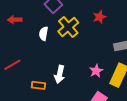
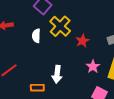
red star: (99, 17) -> (82, 41), moved

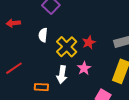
yellow cross: (60, 26) -> (67, 47), moved
pink star: (93, 67) -> (84, 68), moved

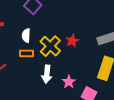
pink star: (84, 68) -> (69, 82), moved
orange rectangle: (41, 87) -> (26, 53), moved

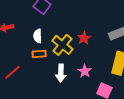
pink star: (69, 82) -> (85, 71), moved

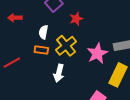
red star: (84, 38) -> (76, 19), moved
pink star: (85, 71) -> (97, 53), moved, size x1.5

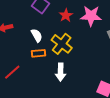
white semicircle: (43, 32) -> (37, 35), turned 152
pink star: (97, 53) -> (91, 16), moved, turned -30

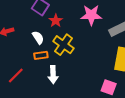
red star: (66, 15) -> (56, 21), moved
white arrow: (61, 72) -> (53, 75), moved

